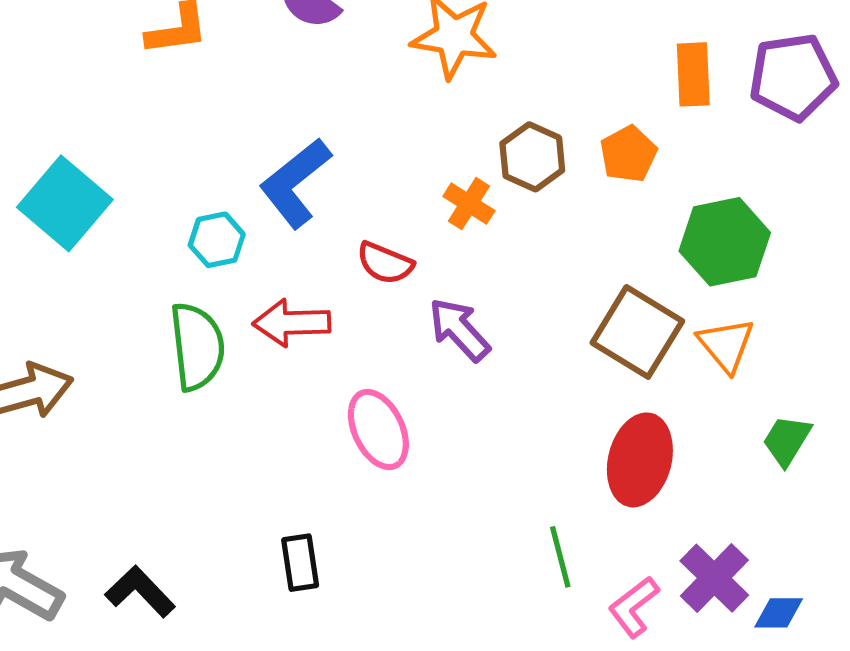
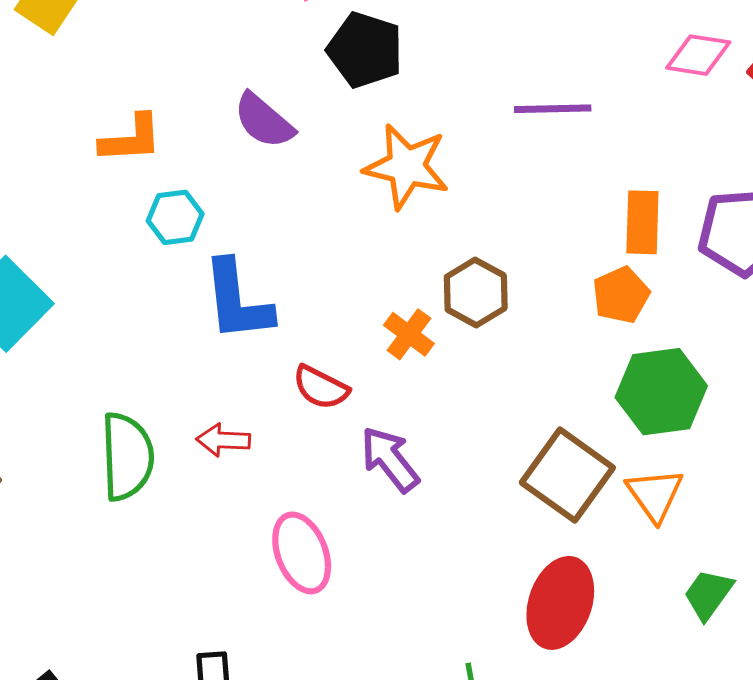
orange pentagon: (628, 154) -> (621, 295), moved
blue L-shape: (295, 183) -> (237, 301), turned -62
cyan hexagon: (217, 240) -> (175, 217), moved
red arrow: (292, 323) -> (223, 440), size x0.7

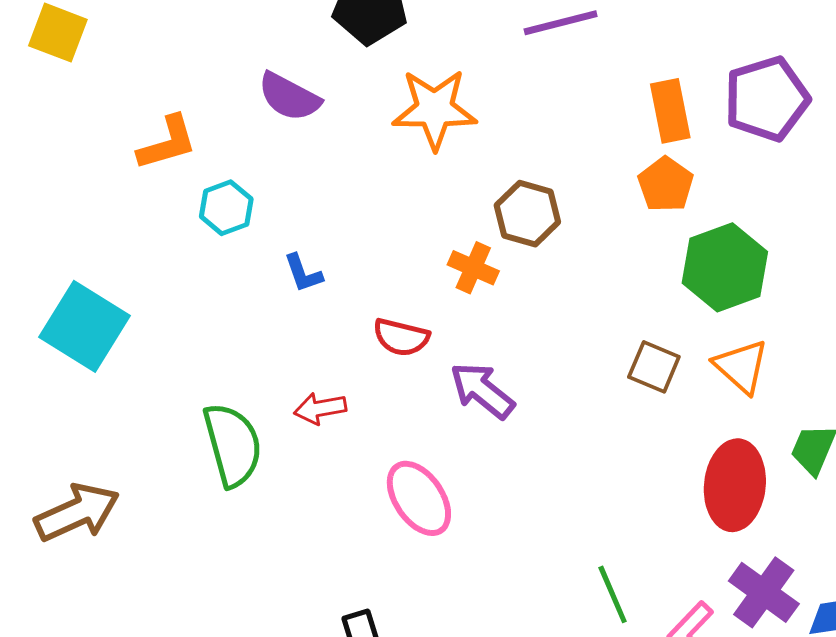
blue L-shape: (237, 301) -> (303, 273), size x0.5
brown square: (567, 475) -> (654, 367), size x0.6
red ellipse: (560, 603) -> (735, 485), moved

